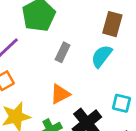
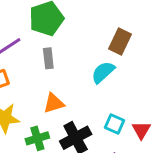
gray rectangle: (63, 52) -> (48, 58), moved, turned -42

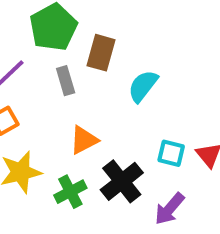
brown rectangle: (120, 41) -> (101, 53), moved

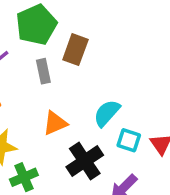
cyan semicircle: (143, 86) -> (107, 113), moved
green cross: (70, 192) -> (24, 177), moved

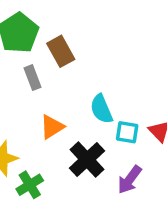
brown rectangle: (75, 50) -> (61, 51), turned -40
cyan semicircle: (107, 113) -> (101, 109), turned -56

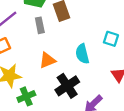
cyan square: (127, 132) -> (111, 39), moved

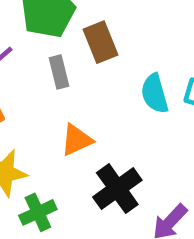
cyan semicircle: (82, 54) -> (155, 94), moved

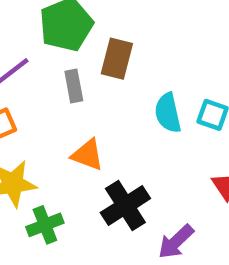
brown rectangle: (101, 42) -> (117, 59), turned 33
orange triangle: (77, 140) -> (87, 155), turned 42

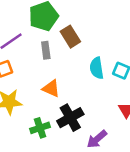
brown rectangle: (117, 59) -> (70, 37), turned -50
green cross: (45, 225) -> (40, 128), moved

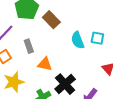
gray rectangle: (46, 50) -> (29, 46), moved

